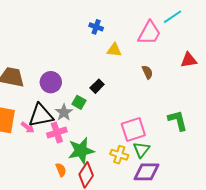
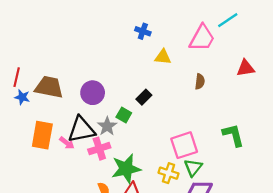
brown semicircle: (147, 72) -> (200, 82), turned 32

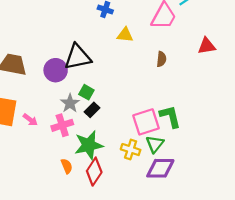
black rectangle: (144, 97) -> (92, 110), moved
black triangle: (81, 130) -> (78, 57), moved
green L-shape: (233, 135) -> (170, 116), moved

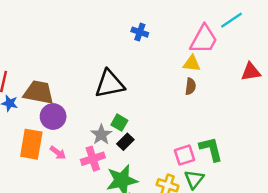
yellow triangle: (125, 35) -> (192, 63), moved
brown semicircle: (161, 59) -> (190, 86), moved
purple circle: (56, 70) -> (53, 117), moved
pink square: (146, 122) -> (184, 155), size x0.7

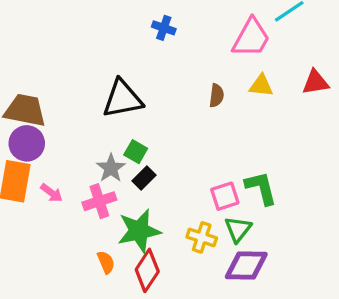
yellow triangle: (192, 63) -> (261, 86), moved
brown semicircle: (190, 86) -> (217, 96), moved
purple circle: (53, 117) -> (27, 143), moved

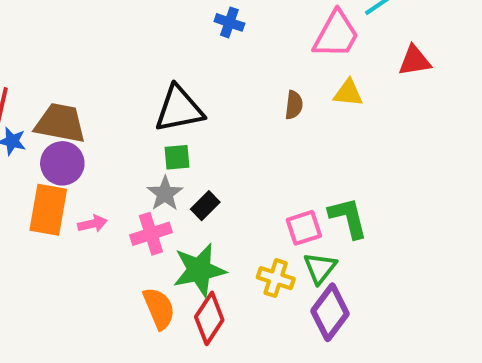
red triangle: (316, 82) -> (415, 61), moved
green square: (136, 152) -> (177, 157), moved, turned -35
pink arrow: (52, 193) -> (93, 224), turned -50
orange semicircle: (106, 262) -> (159, 308), size x1.5
purple diamond: (246, 265) -> (330, 312), turned -54

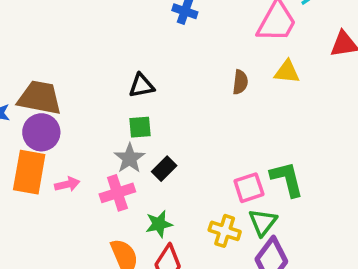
black triangle: (179, 109) -> (142, 86), size x0.6
green star: (199, 270) -> (159, 224), size x0.6

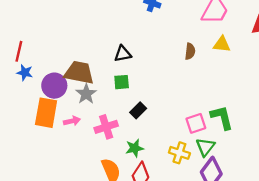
brown trapezoid: (40, 98) -> (79, 73), moved
gray star: (130, 158) -> (86, 94), moved

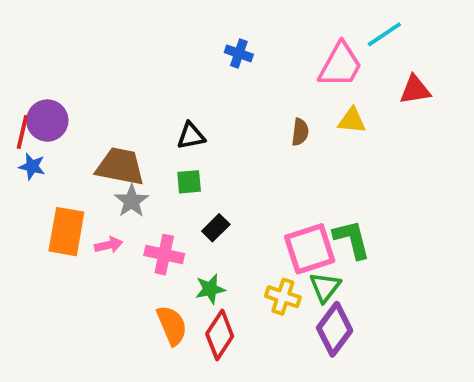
purple circle: (54, 86) -> (47, 121), moved
pink square: (196, 123) -> (310, 249), size x1.5
pink cross: (106, 127) -> (164, 255), turned 30

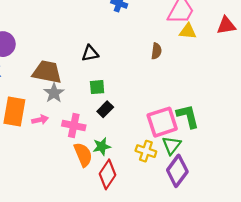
yellow triangle: (352, 121) -> (188, 31), moved
green square: (189, 182) -> (97, 87), moved
orange semicircle: (172, 325) -> (83, 155), moved

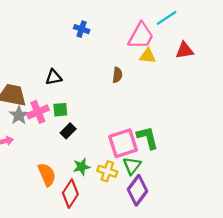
pink cross: (74, 126) -> (38, 112), moved, turned -35
green star: (102, 146) -> (82, 167), moved

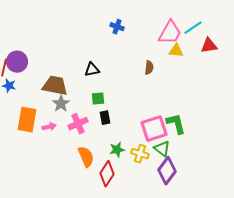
cyan line: (167, 18) -> (193, 28), moved
pink cross: (38, 112) -> (78, 124), moved
black rectangle: (68, 131) -> (105, 118), turned -56
green triangle: (132, 166) -> (162, 149), turned -30

